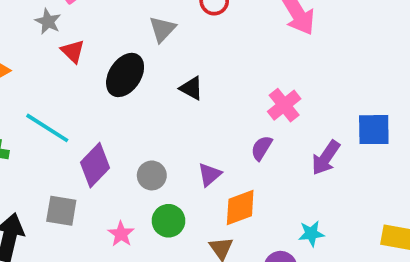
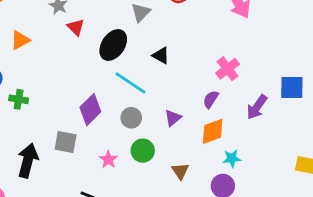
cyan line: (47, 128) -> (130, 83), moved
orange diamond: (240, 208) -> (213, 131), moved
cyan star: (311, 234) -> (232, 158), moved

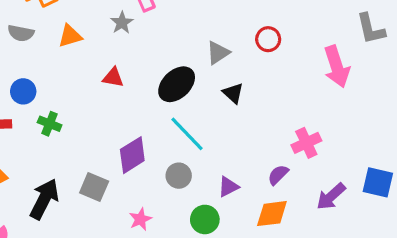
red triangle: (76, 27) -> (113, 78), moved, turned -48
orange triangle: (20, 40) -> (70, 36), moved
black triangle: (161, 55) -> (233, 93), moved
green circle: (143, 151) -> (205, 219), moved

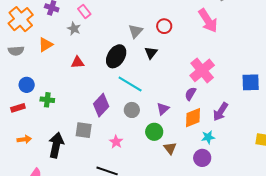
red circle: (268, 39) -> (164, 26), moved
black triangle: (233, 93) -> (151, 53), turned 40
pink cross: (306, 143) -> (202, 70), size x1.4
purple arrow: (331, 196) -> (220, 112), moved

